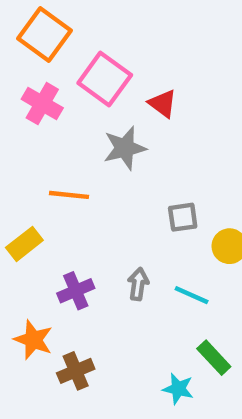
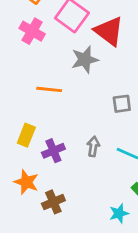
red triangle: (163, 104) -> (109, 31), size x1.6
yellow rectangle: (24, 244) -> (26, 135), moved, turned -30
cyan star: (178, 389) -> (119, 213), turned -30

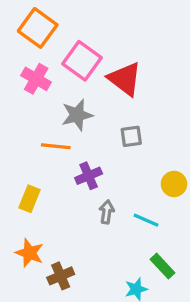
gray star: (85, 60) -> (77, 115), moved
gray square: (122, 104) -> (131, 136), moved
purple cross: (53, 151) -> (89, 176), moved

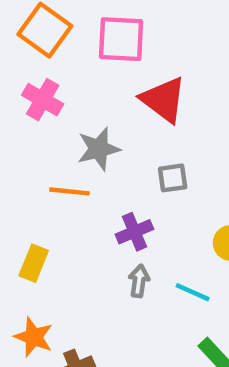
pink square: (82, 61) -> (121, 39), moved, turned -33
purple cross: (89, 176) -> (134, 232), moved

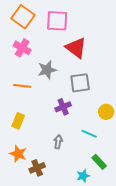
gray square: (173, 178) -> (80, 83), size x1.5
orange line: (69, 191) -> (22, 86), moved
gray arrow: (139, 281) -> (58, 142), moved

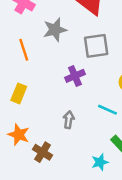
orange line: (22, 86) -> (24, 50), turned 66
brown cross: (37, 168) -> (42, 152), turned -35

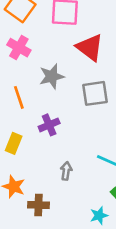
purple cross: (75, 76) -> (49, 125), moved
brown cross: (42, 152) -> (39, 205), turned -30

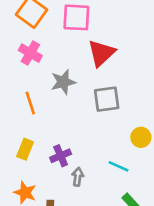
red triangle: (90, 48) -> (101, 53), turned 40
purple cross: (49, 125) -> (61, 156), moved

